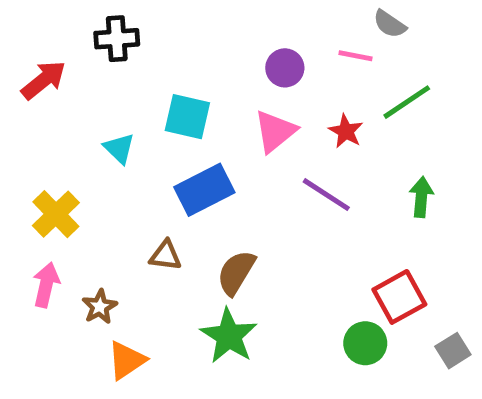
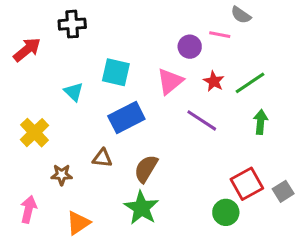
purple circle: (285, 68) -> (190, 47), moved
green line: (407, 102) -> (250, 83), moved
pink arrow: (46, 285) -> (28, 209), moved
brown star: (100, 307) -> (62, 175), moved, turned 30
gray square: (453, 351) -> (283, 191), moved

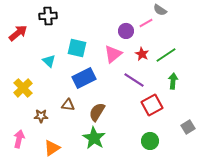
pink line: (220, 35) -> (146, 23), turned -40
red square: (247, 184) -> (152, 105), moved

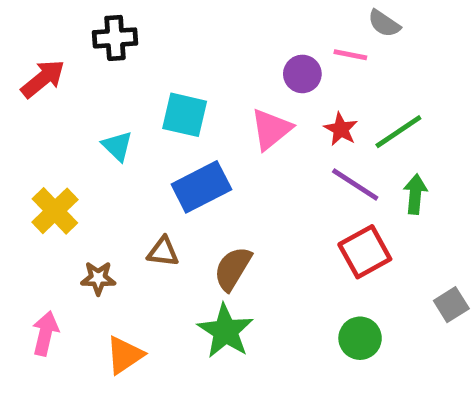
pink line: (146, 23) -> (350, 55), turned 40
purple line: (134, 80) -> (355, 184), moved

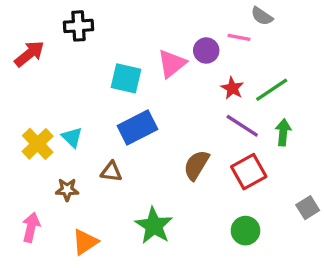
pink triangle: (271, 129) -> (172, 64), moved
cyan triangle: (117, 146) -> (72, 137), moved
brown semicircle: (233, 269) -> (196, 165), moved

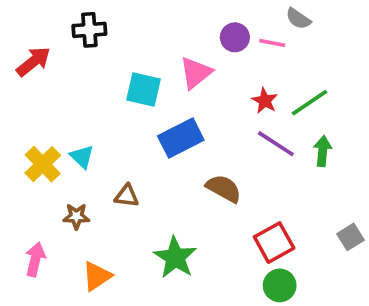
purple circle: (206, 50) -> (235, 37), moved
blue rectangle: (137, 127) -> (181, 138), moved
brown semicircle: (196, 165) -> (224, 188), turned 88
red square: (249, 172) -> (274, 243), moved
green circle: (245, 231) -> (280, 285), moved

